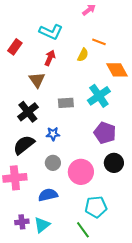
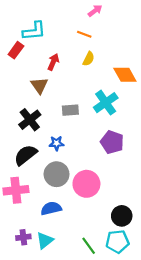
cyan L-shape: (51, 32) -> (34, 31), moved, turned -30
orange line: (99, 42) -> (84, 34), moved
gray circle: (53, 163) -> (57, 174), size x1.5
black circle: (114, 163) -> (122, 216), moved
cyan pentagon: (96, 207) -> (117, 242), moved

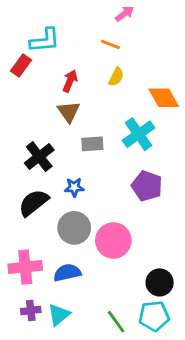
brown triangle: (39, 85) -> (69, 112), moved
pink cross: (16, 190) -> (25, 267), moved

